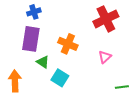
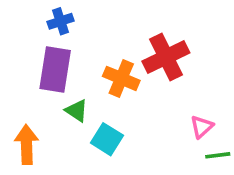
red cross: (106, 19) -> (166, 57), moved
pink triangle: (105, 57) -> (202, 127), moved

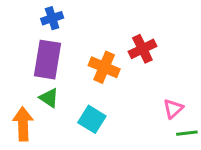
red cross: (166, 57) -> (142, 49), size x0.7
green triangle: (77, 111) -> (49, 98), moved

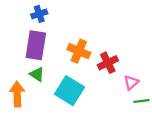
red cross: (142, 49) -> (108, 63), moved
cyan square: (92, 119) -> (69, 91), size x1.4

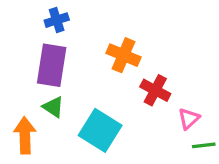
orange cross: (79, 51) -> (124, 55), moved
red cross: (108, 63) -> (155, 90), turned -36

